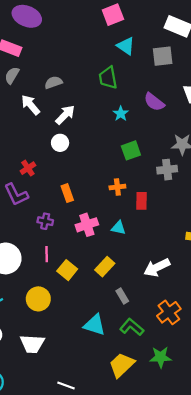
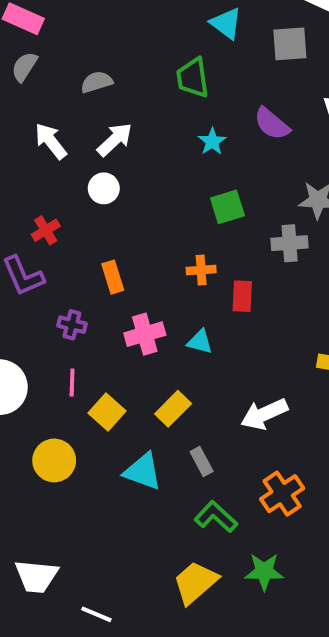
white arrow: (31, 105) -> (51, 141), moved
cyan triangle: (94, 325) -> (143, 471), moved
white trapezoid: (32, 344) -> (36, 576), moved

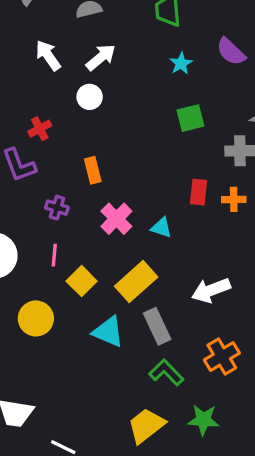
orange cross: (201, 270) -> (234, 199), moved
pink cross: (145, 334) -> (116, 219), turned -32
yellow rectangle: (173, 409) -> (136, 282), size x1.4
gray rectangle: (202, 461) -> (157, 326), size x1.5

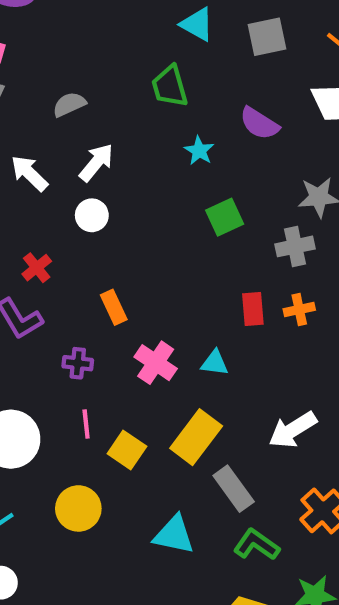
cyan triangle: (108, 332) -> (174, 535), moved

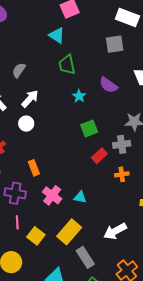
cyan triangle: (197, 24) -> (57, 35), moved
gray semicircle: (69, 104) -> (19, 70), turned -35
red rectangle: (253, 309) -> (99, 156), moved, turned 49
purple cross: (78, 363) -> (15, 193), size x1.5

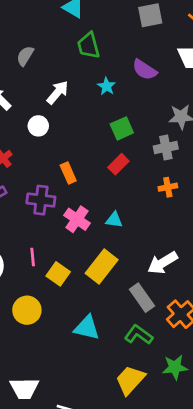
white arrow: (30, 99) -> (58, 92), moved
red rectangle: (99, 156) -> (118, 164), moved
orange rectangle: (34, 168) -> (68, 173), moved
purple cross: (15, 193) -> (41, 200), moved
gray rectangle: (85, 257) -> (142, 298), moved

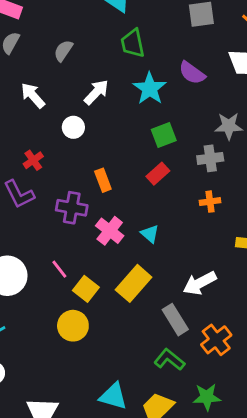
cyan star: (106, 86) -> (150, 88), size x1.6
cyan triangle: (114, 220) -> (150, 234), turned 30
pink line: (33, 257) -> (59, 269), turned -36
yellow circle: (27, 310) -> (73, 326), moved
cyan triangle: (87, 328) -> (113, 396), moved

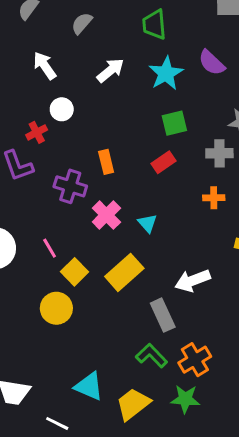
white circle: (73, 127) -> (62, 109), moved
orange cross: (216, 340) -> (195, 360), moved

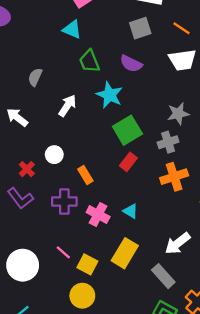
purple semicircle: (212, 63) -> (131, 64), moved
white circle: (62, 109) -> (54, 155), moved
green square: (174, 123) -> (127, 130), size x1.4
orange cross: (214, 198) -> (174, 177), size x1.6

